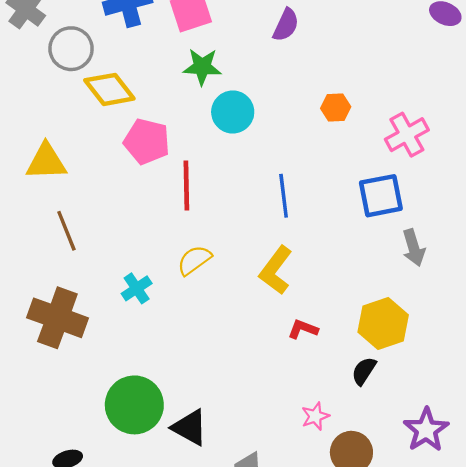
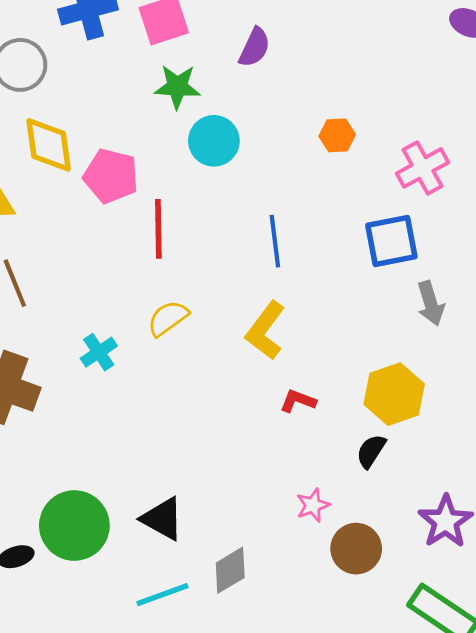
purple semicircle: (286, 25) -> (255, 47), moved
yellow diamond: (109, 89) -> (49, 145), moved, turned 30
green circle: (134, 405) -> (74, 526), moved

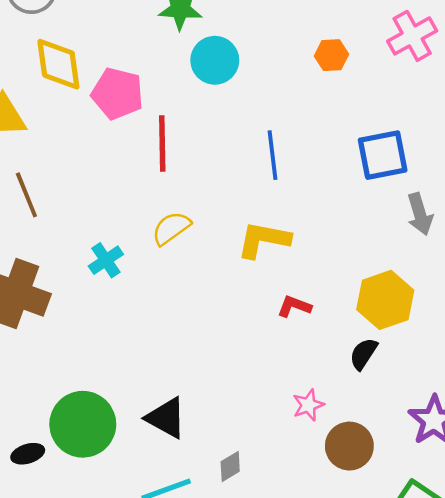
pink cross: (423, 168) -> (412, 36), moved
yellow L-shape: (265, 330) -> (263, 240), turned 64
gray diamond: (230, 570) -> (230, 467), size x0.7

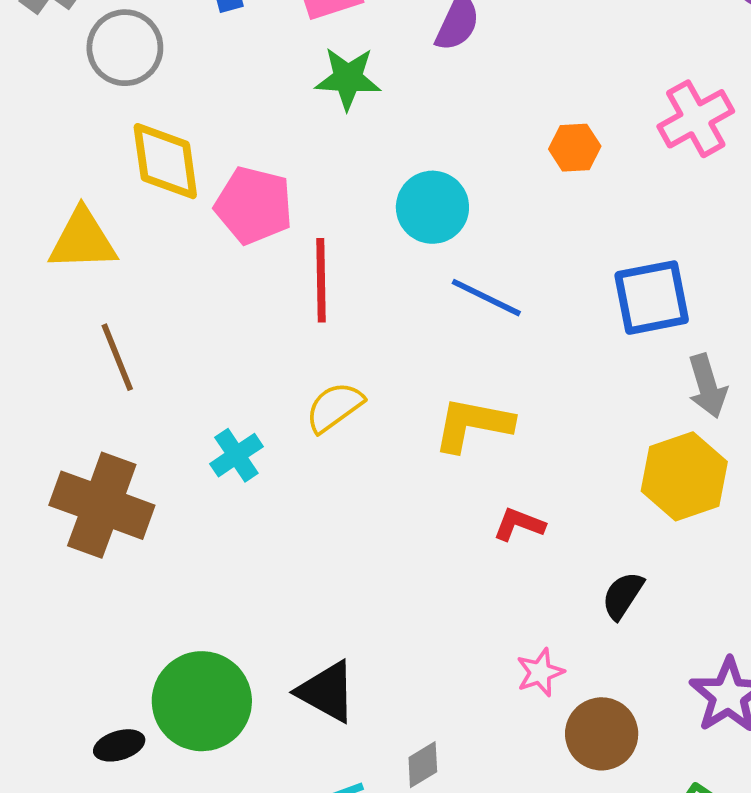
cyan circle: (215, 60) -> (432, 207), moved
blue line: (272, 155) -> (486, 298), turned -57
yellow hexagon: (385, 300) -> (684, 476), moved

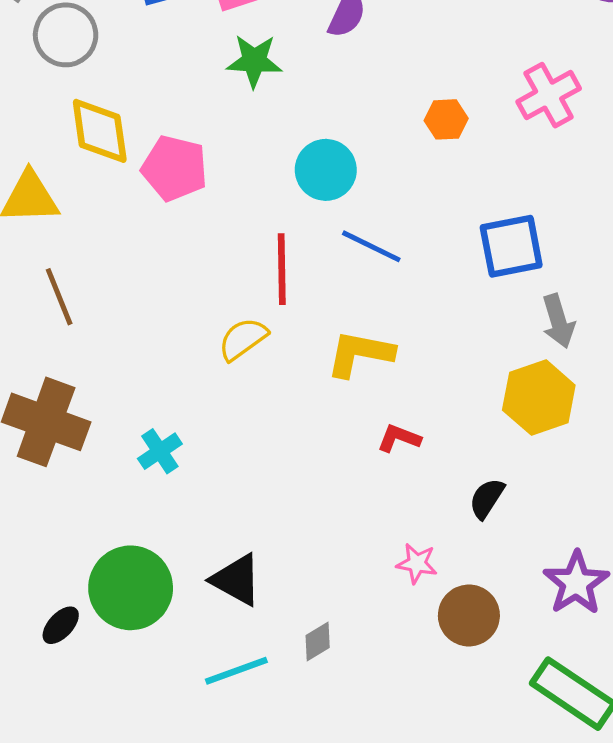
red line: (321, 280) -> (282, 269), moved
cyan cross: (236, 455) -> (160, 451), moved
pink star: (540, 672) -> (417, 563), turned 30
black ellipse: (119, 745) -> (61, 625), turned -30

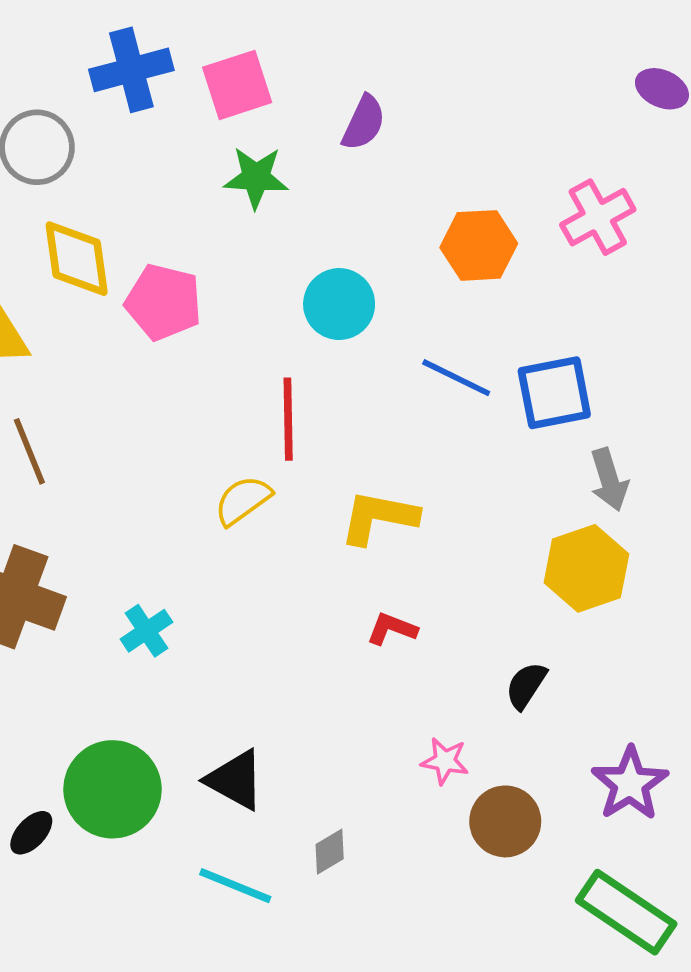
orange hexagon: (446, 119) -> (479, 245), size x1.5
blue line: (371, 246) -> (456, 378), moved
red L-shape: (399, 438) -> (392, 629), moved
cyan line: (236, 671) -> (235, 886), turned 42

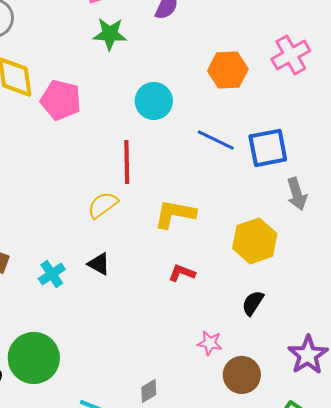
yellow hexagon: (586, 568) -> (255, 241), moved
black triangle: (235, 780) -> (99, 264), moved, size x0.7

